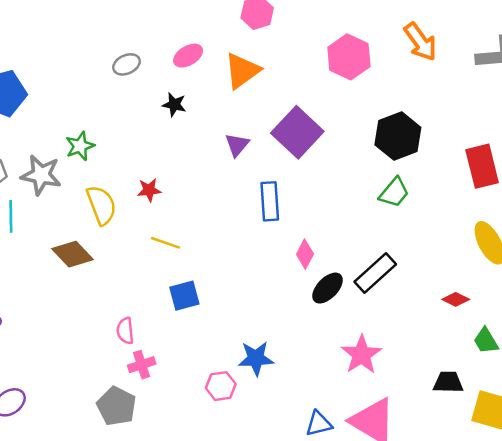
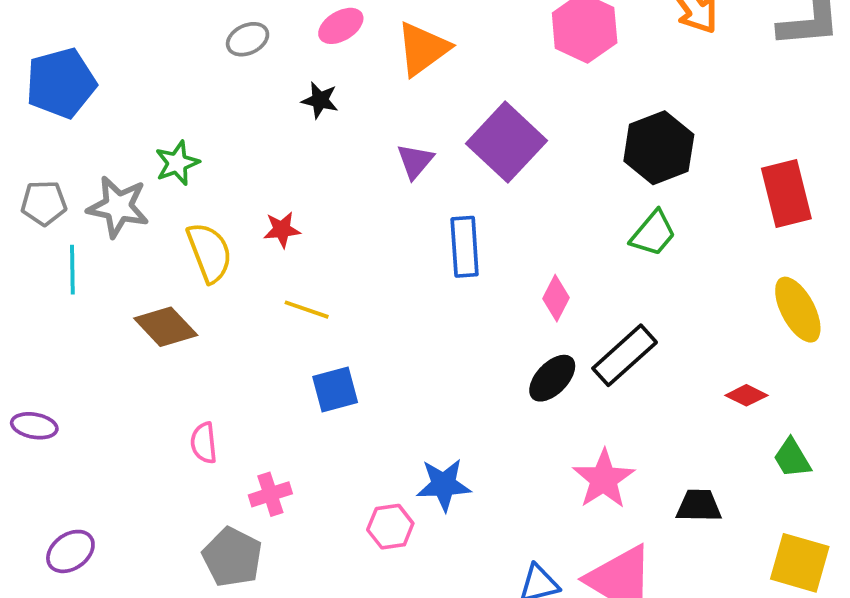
pink diamond: (305, 254) -> (556, 298), moved
pink semicircle: (125, 331) -> (204, 443), moved
black trapezoid: (448, 382) -> (699, 506), moved

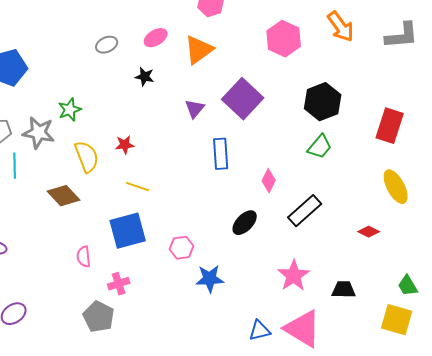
red rectangle: (786, 193) -> (390, 126), turned 32
black ellipse: (552, 378) -> (245, 223), moved
blue square: (335, 390) -> (128, 231), moved, size x1.5
green trapezoid: (792, 458) -> (408, 286), moved
pink hexagon: (390, 527) -> (182, 248), moved

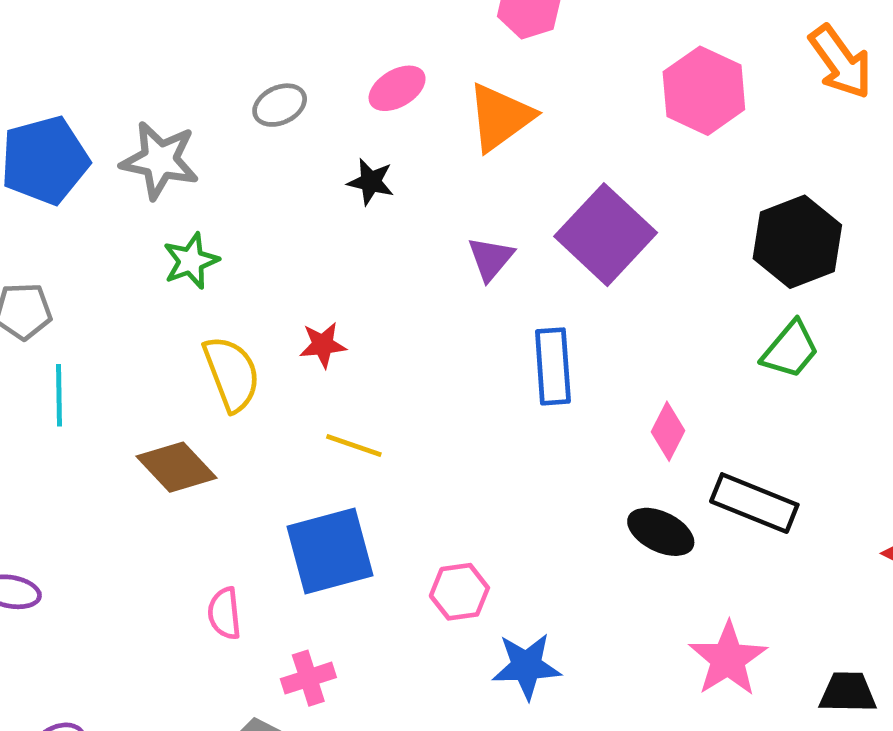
gray star: (39, 133) -> (160, 160), moved
black rectangle: (305, 211) -> (754, 503), turned 64
black ellipse: (245, 223) -> (661, 532), moved, turned 72

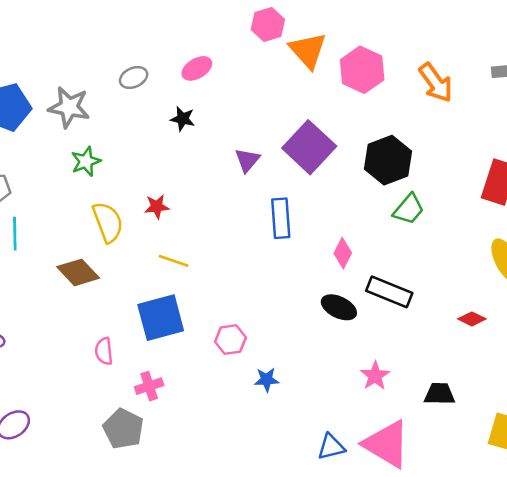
orange arrow: (841, 62) -> (436, 83), moved
orange triangle: (500, 117) -> (308, 50), moved, turned -36
black hexagon: (797, 242) -> (388, 160), moved
pink star: (728, 659) -> (375, 376), size x0.7
blue star: (527, 666) -> (267, 380), size x0.7

